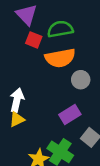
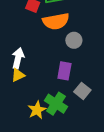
purple rectangle: (70, 115) -> (64, 71), turned -48

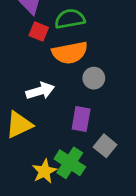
white arrow: (18, 58) -> (40, 91), moved, turned 60
yellow triangle: (18, 75) -> (19, 125), size x1.5

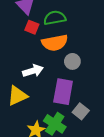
purple rectangle: (81, 119) -> (63, 92), size x1.4

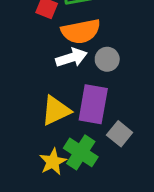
white arrow: (33, 71) -> (71, 58), moved
yellow triangle: (17, 96) -> (56, 110), moved

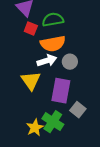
yellow triangle: (56, 110) -> (31, 81), moved, turned -40

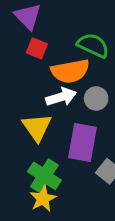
green semicircle: (53, 20) -> (93, 45), moved, turned 35
green cross: (53, 122) -> (44, 176), moved

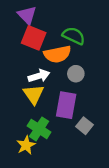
red square: (37, 48) -> (34, 38), size x1.6
white arrow: (61, 97) -> (39, 76), moved
yellow star: (43, 199) -> (26, 145), moved

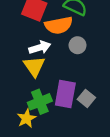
purple rectangle: (66, 105) -> (65, 94), moved
green cross: (39, 129) -> (40, 102), turned 35

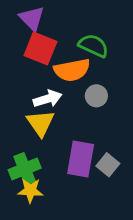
green cross: (40, 102) -> (25, 169), moved
yellow star: (27, 118) -> (30, 190), turned 30

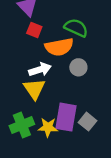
red square: (40, 48) -> (34, 30), size x0.6
yellow star: (30, 190) -> (48, 127), moved

